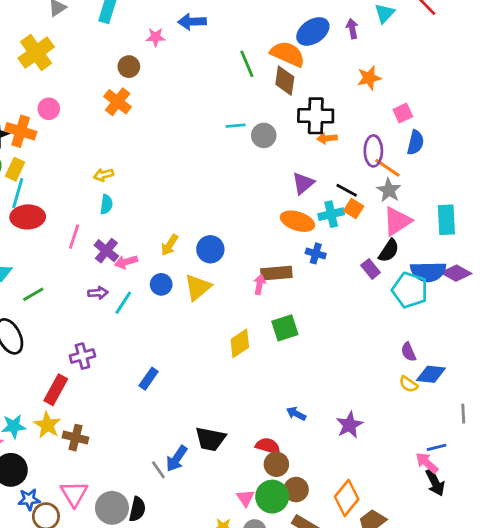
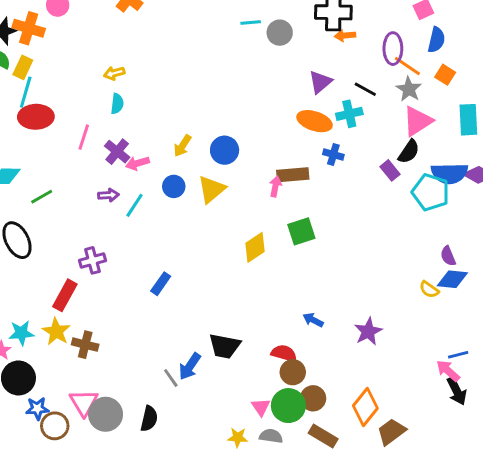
orange square: (354, 209) -> (445, 75), moved
purple semicircle: (408, 352) -> (448, 256), moved
gray circle: (112, 508) -> (106, 414), moved

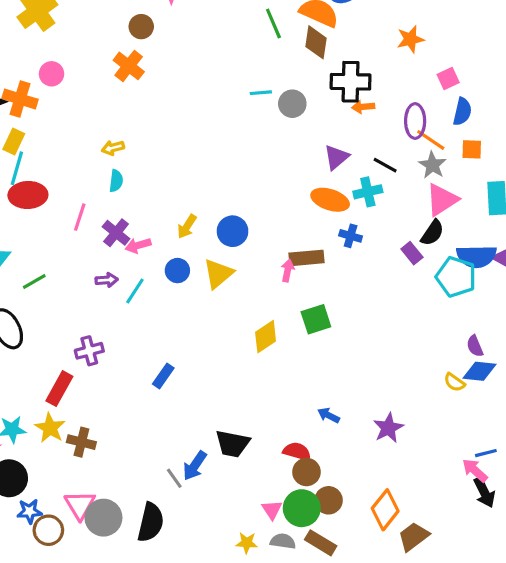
orange square: (445, 75) -> (472, 149), turned -30
black semicircle: (149, 419) -> (151, 522), size x1.4
brown rectangle: (323, 436) -> (321, 543), moved

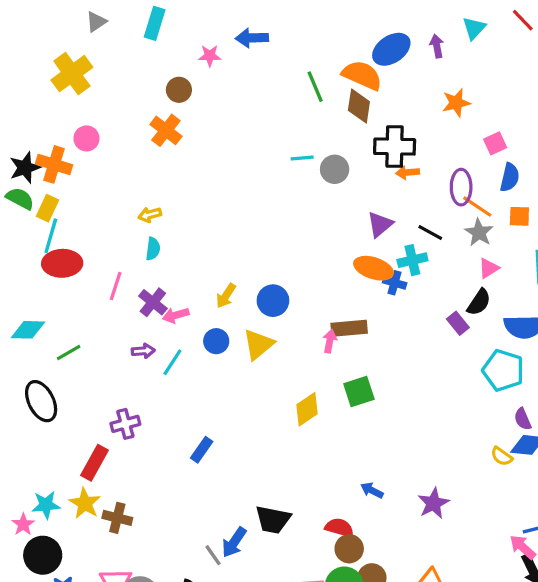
pink triangle: (442, 200) -> (489, 268), size x0.6
blue cross: (351, 236) -> (395, 283), moved
cyan pentagon: (456, 277) -> (503, 370), moved

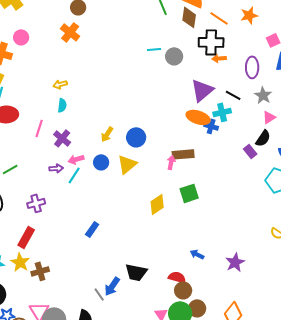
orange line: (477, 207) -> (219, 18), moved
purple triangle: (380, 224) -> (202, 90), size x1.4
pink arrow: (176, 315) -> (76, 159), moved
purple cross: (125, 424) -> (36, 203), moved
brown cross: (117, 518) -> (40, 271), turned -30

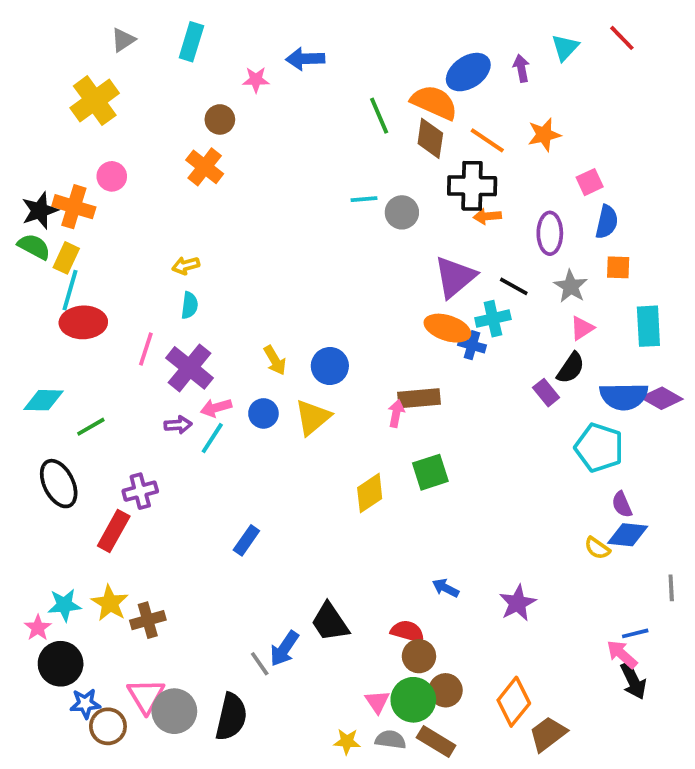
yellow arrow: (107, 134) -> (275, 360), turned -63
purple cross: (62, 138) -> (190, 368), size x1.4
red rectangle: (26, 237) -> (114, 531), moved
black trapezoid: (136, 272) -> (330, 622), turned 45

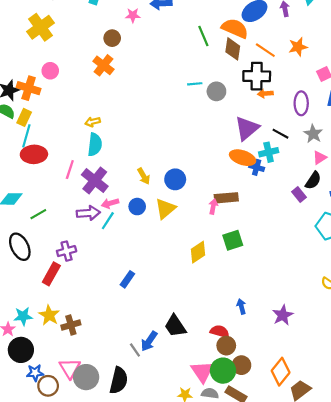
cyan semicircle: (190, 305) -> (95, 145), size x1.5
purple arrow: (178, 425) -> (88, 213), size x1.5
blue arrow: (446, 588) -> (241, 306), turned 48
pink triangle: (377, 702) -> (202, 372), size x1.6

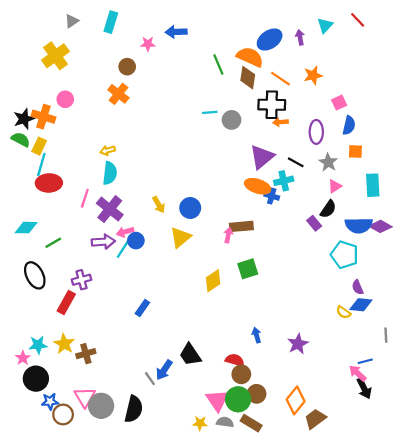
blue circle: (137, 207) -> (136, 241), moved

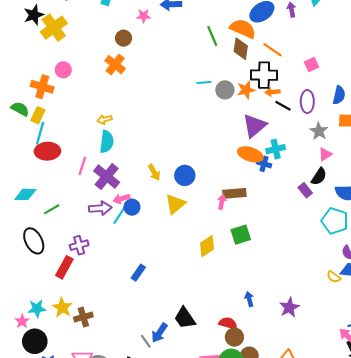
orange star: (313, 75) -> (246, 90), moved
pink square: (339, 103) -> (312, 65), moved
black star: (24, 119) -> (34, 15), moved
black line: (296, 162) -> (283, 106), moved

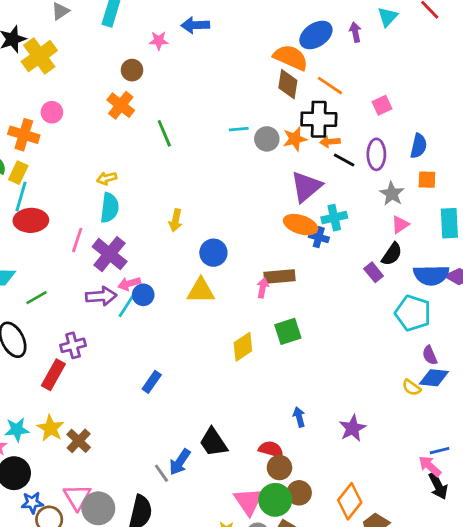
green line: (212, 36) -> (164, 133), moved
yellow arrow: (154, 172) -> (176, 220), moved, turned 42
yellow triangle: (175, 204) -> (201, 291), turned 40
brown cross: (83, 317) -> (79, 441), turned -30

